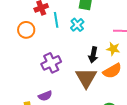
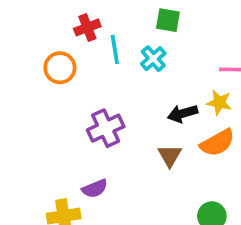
black arrow: (93, 55) -> (183, 114), turned 63
brown triangle: (86, 78) -> (170, 156), size x0.6

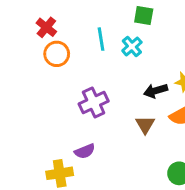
red cross: (87, 27) -> (46, 27), moved, turned -30

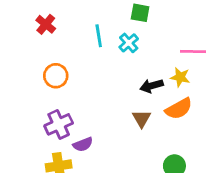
orange circle: (57, 54) -> (56, 76), moved
purple cross: (94, 103) -> (59, 124), moved

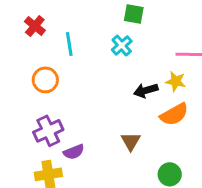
cyan line: (99, 36) -> (69, 44), moved
brown triangle: (142, 119) -> (131, 141), moved

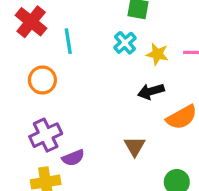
red cross: (35, 26) -> (31, 22), size x1.4
yellow star: (176, 81) -> (157, 54), moved

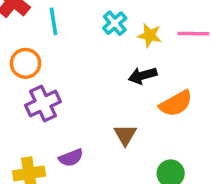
purple cross: (46, 135) -> (43, 104), moved
purple semicircle: (73, 158) -> (71, 158), moved

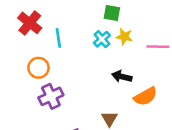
yellow star: (150, 35) -> (124, 37), moved
black arrow: (143, 76) -> (122, 76), turned 30

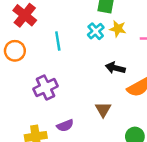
cyan line: (58, 38) -> (58, 41), moved
orange circle: (38, 68) -> (15, 51), moved

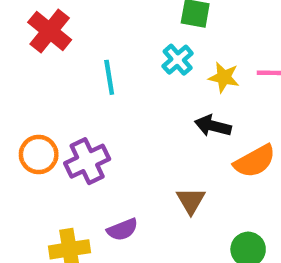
yellow star: (118, 29) -> (224, 77), moved
orange circle: (15, 51) -> (39, 154), moved

